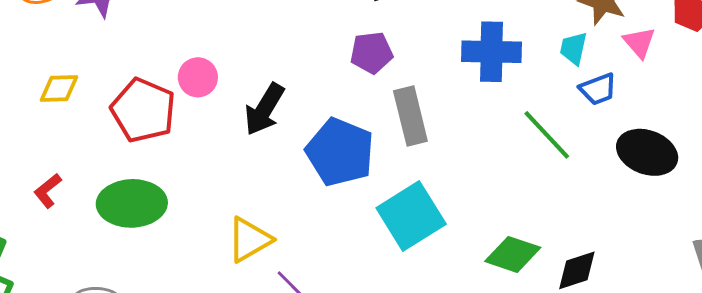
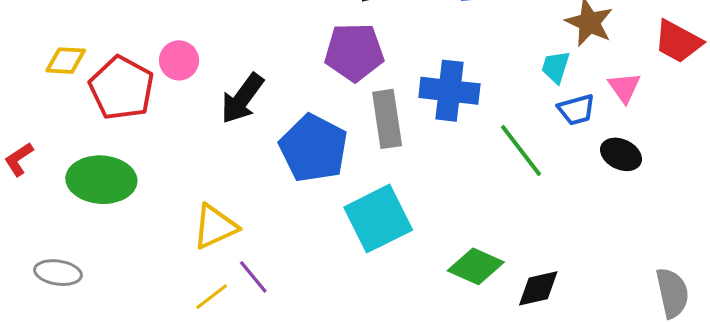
pink triangle: (639, 42) -> (624, 87), moved
blue cross: (491, 52) -> (449, 91), moved
purple pentagon: (371, 53) -> (354, 52), size x1.4
yellow diamond: (59, 89) -> (66, 61), moved
black ellipse: (647, 152) -> (621, 154), moved, size x0.7

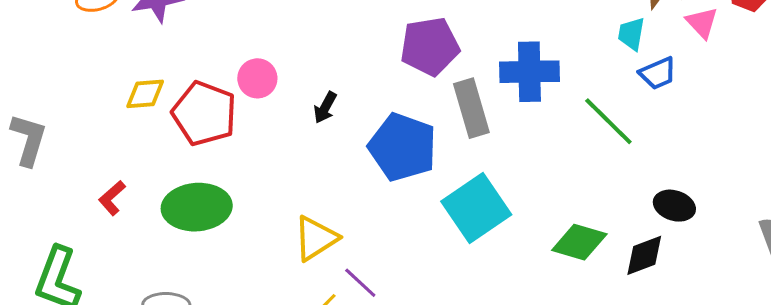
pink triangle: (624, 87) -> (702, 23), moved
black arrow: (242, 98) -> (325, 108), size x0.6
black ellipse: (621, 154) -> (674, 206), moved

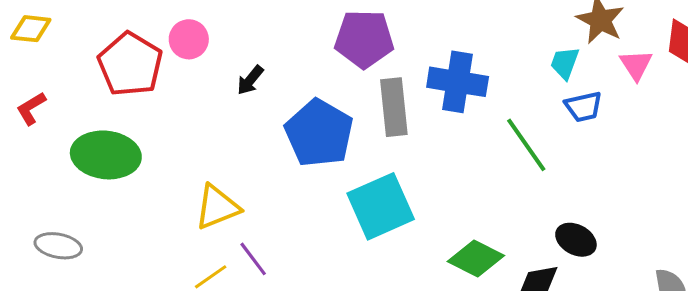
yellow diamond: (145, 94) -> (31, 29), moved
red L-shape: (112, 198) -> (31, 108), moved

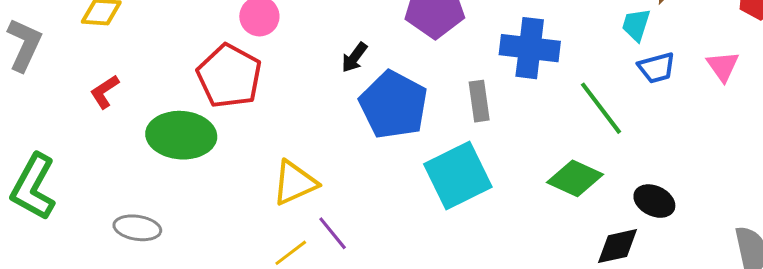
red pentagon: (130, 64) -> (229, 76), moved
pink triangle: (636, 65) -> (723, 66), moved
black arrow: (250, 80) -> (354, 57), moved
gray rectangle: (394, 107) -> (479, 101), moved, size x0.7
green diamond: (476, 258) -> (575, 178), moved

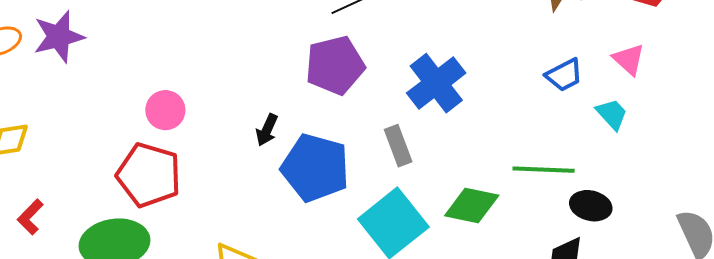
cyan trapezoid: (636, 25) -> (612, 114), moved, turned 132
blue cross: (530, 48) -> (436, 83), turned -32
green line: (601, 108) -> (544, 170), moved, turned -38
green diamond: (575, 178) -> (472, 205), moved

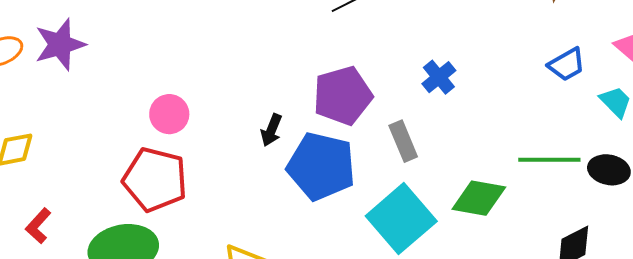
purple pentagon: (335, 65) -> (343, 96), moved
blue cross: (436, 83) -> (439, 77), size x0.6
black ellipse: (591, 206) -> (609, 170), moved

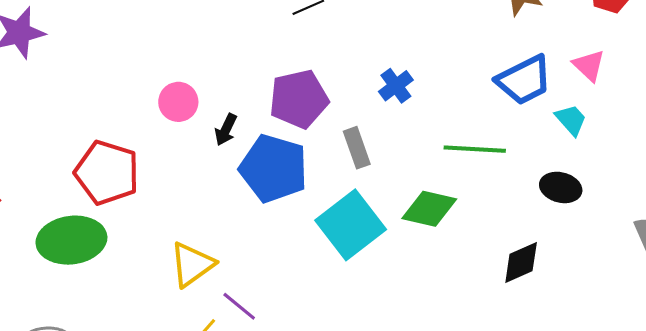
blue trapezoid: (567, 64) -> (524, 80), size x1.5
pink circle: (169, 114) -> (178, 102), moved
green line: (549, 160) -> (475, 149), moved

